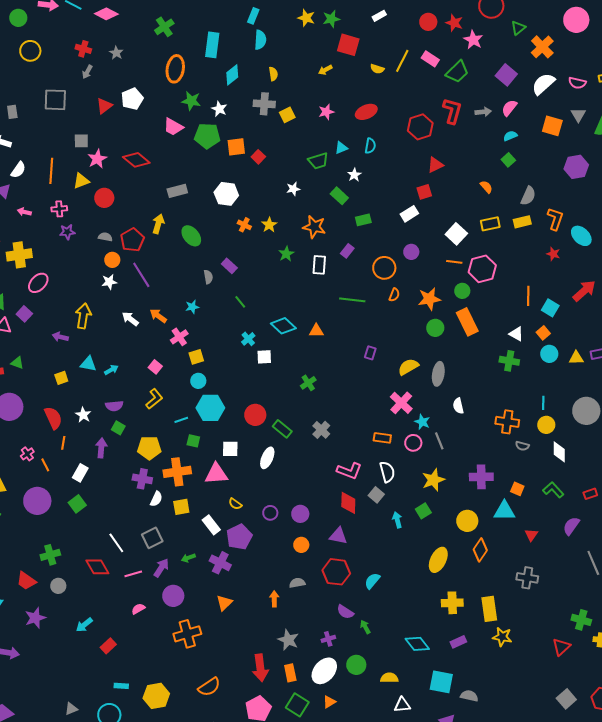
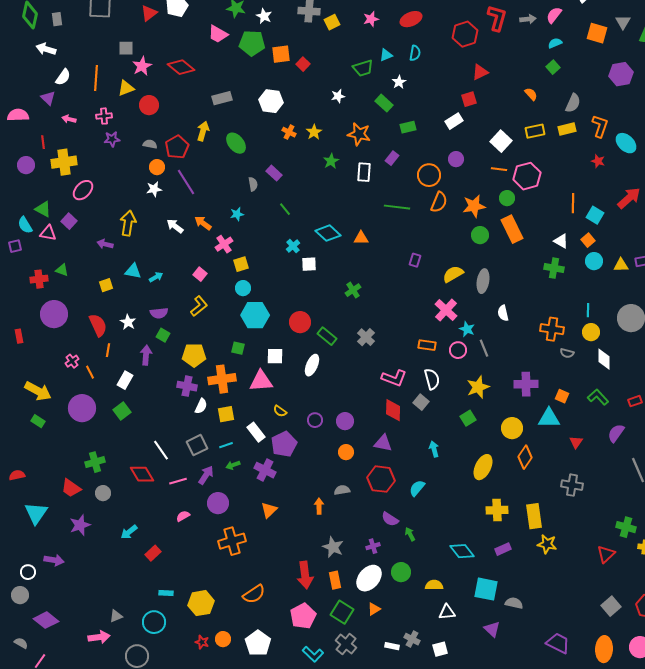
orange semicircle: (394, 295) -> (439, 202), size x1.5
cyan line: (181, 420) -> (226, 445), moved
cyan arrow: (397, 520) -> (434, 449), moved

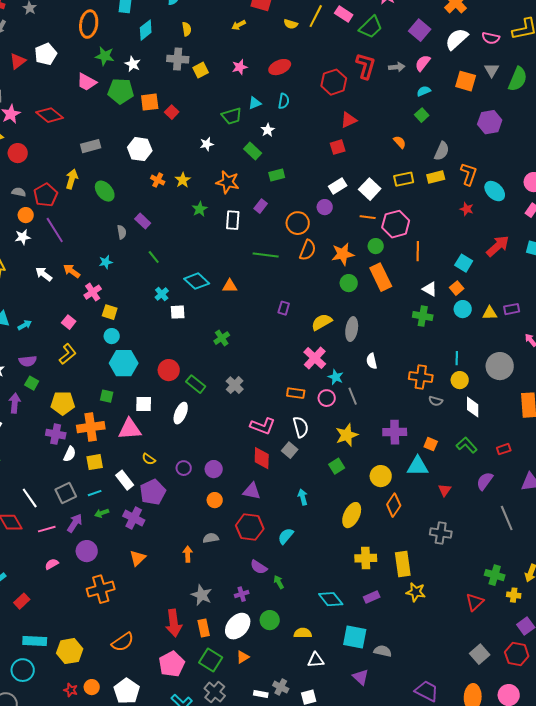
white rectangle: (454, 121) -> (338, 186), moved
orange line: (573, 203) -> (418, 251), moved
yellow square: (241, 264) -> (110, 312), turned 35
cyan rectangle: (166, 593) -> (35, 641), size x1.6

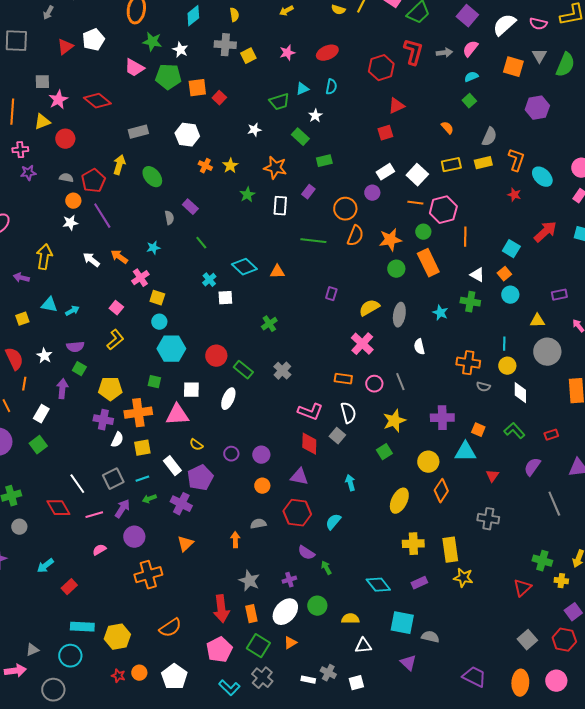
yellow triangle: (490, 313) -> (537, 321), moved
cyan star: (336, 377) -> (440, 313), moved

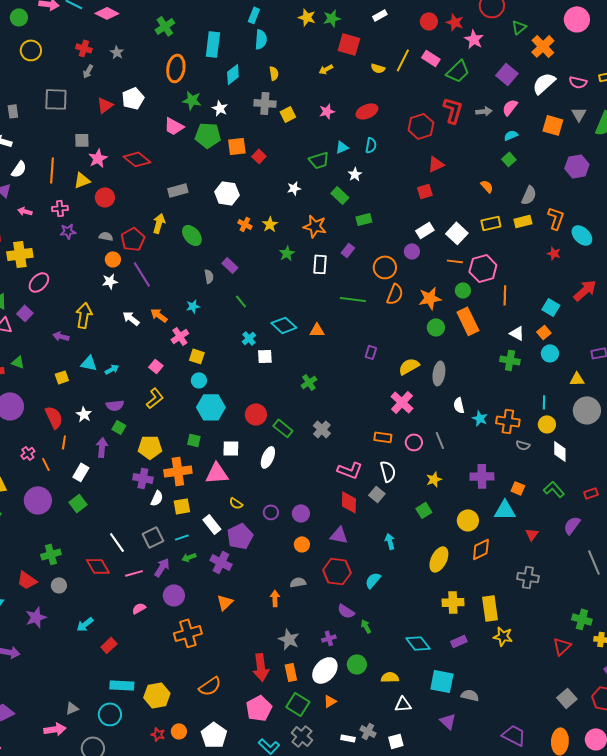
cyan star: (440, 313) -> (480, 418), moved
yellow star: (394, 421) -> (434, 479), size x0.7
orange diamond: (441, 491) -> (481, 549), turned 30

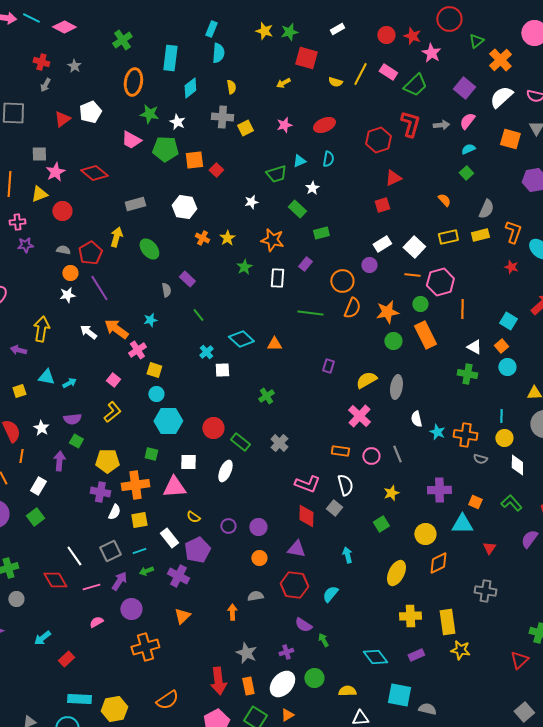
orange arrow: (159, 315) -> (116, 329), size x1.4

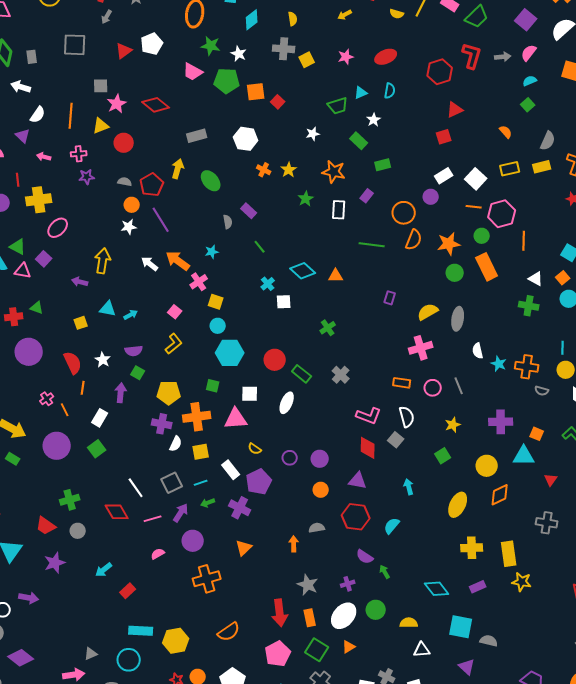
pink cross: (359, 416) -> (421, 348), turned 30

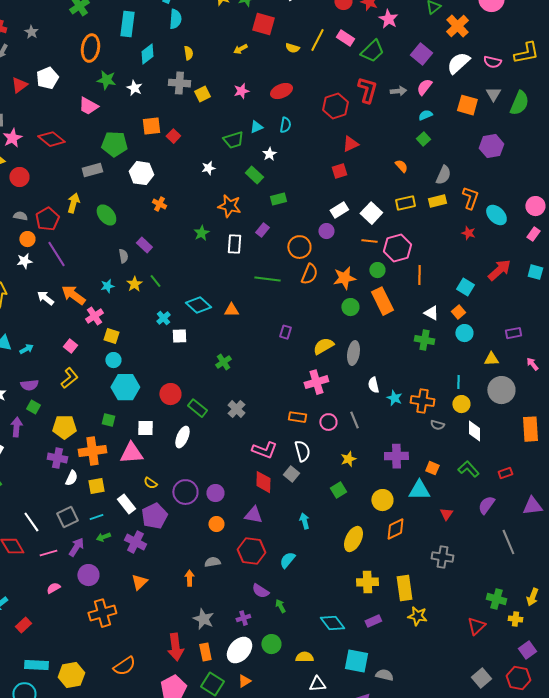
green pentagon: (227, 81) -> (114, 144), moved
yellow star: (289, 170) -> (134, 284), moved
purple circle: (290, 458) -> (185, 492), size x1.6

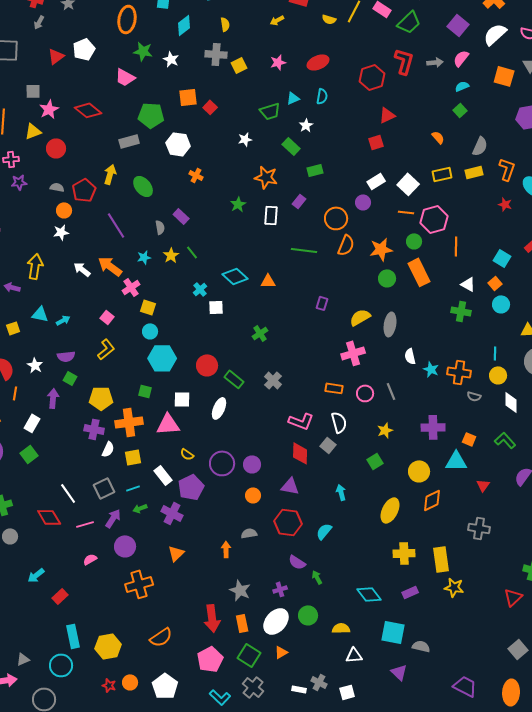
purple line: (56, 254) -> (116, 225), moved
cyan rectangle: (36, 665) -> (73, 636), turned 75

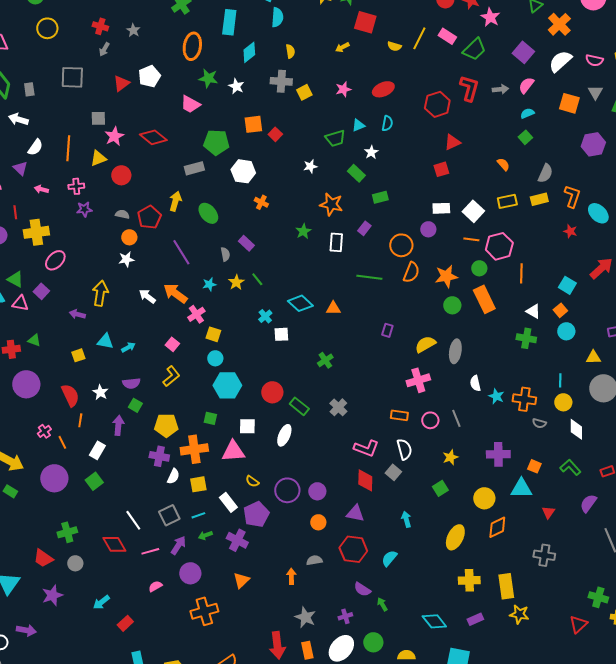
white rectangle: (376, 181) -> (441, 208), turned 30

